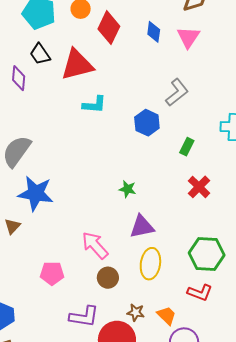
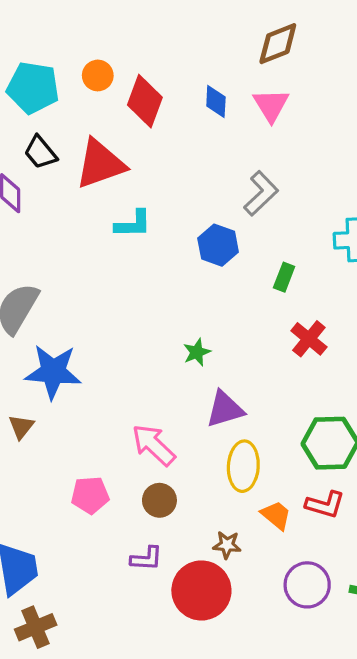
green star: (127, 189) -> (197, 352), turned -30
brown circle: (108, 278) -> (159, 500), moved
orange trapezoid: (167, 315) -> (276, 515), moved
purple L-shape: (84, 317) -> (146, 559), size x0.7

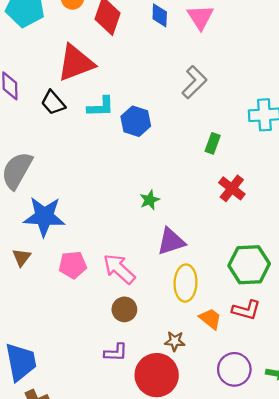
black trapezoid: (40, 152) -> (53, 103), moved
blue hexagon: (218, 245) -> (136, 121), moved
pink pentagon: (90, 495) -> (73, 265), moved

